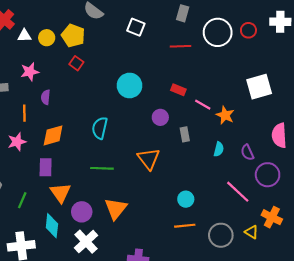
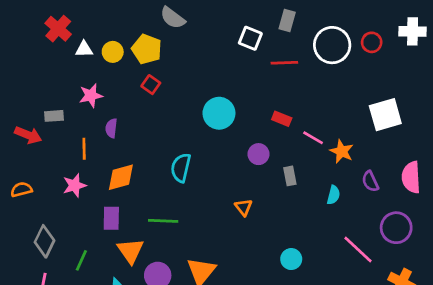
white square: (136, 27) -> (250, 38), moved
purple semicircle: (247, 152) -> (370, 181), moved
orange triangle: (149, 159) -> (244, 207), size x0.6
green line: (102, 168) -> (163, 221), moved

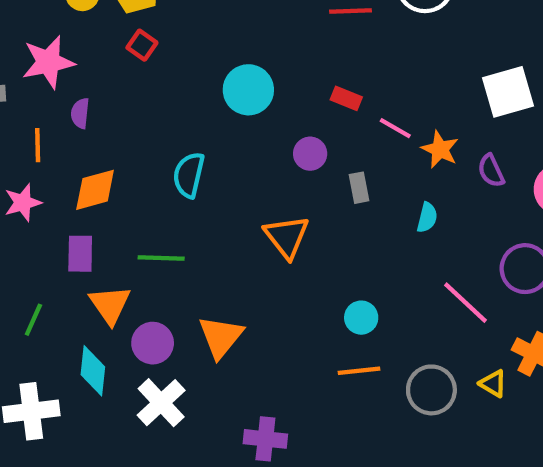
pink star: (91, 95) -> (48, 62), size x1.4
purple semicircle: (370, 181) -> (491, 171), moved
orange triangle: (244, 207) -> (287, 237), size x1.6

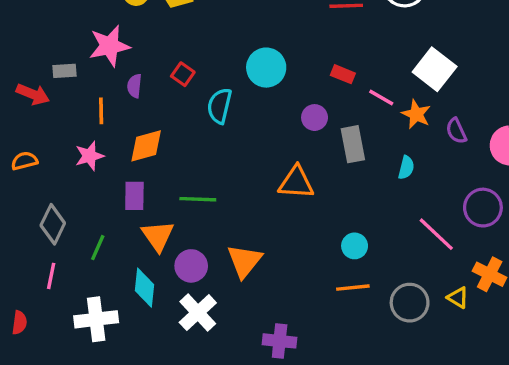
red square: (142, 45) -> (183, 74), moved
white square: (508, 92) -> (435, 69), moved, turned -36
cyan semicircle: (189, 175) -> (220, 106), moved
gray rectangle: (359, 188) -> (353, 144), size x1.5
orange triangle: (287, 237) -> (296, 183), turned -48

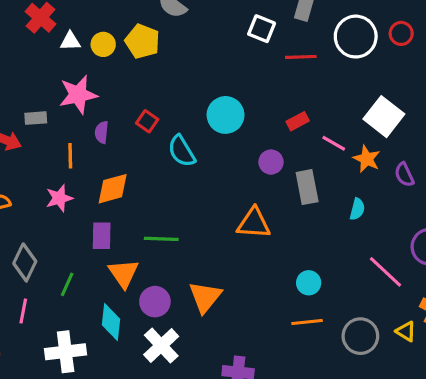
red rectangle: (343, 74) -> (298, 121), turned -50
cyan semicircle: (220, 106) -> (182, 151), turned -44

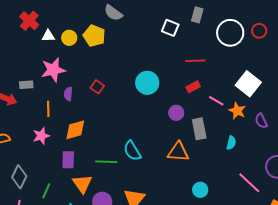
red line: (301, 57) -> (195, 61), moved
cyan semicircle: (182, 151) -> (132, 151), moved
orange triangle: (254, 223) -> (178, 152), moved

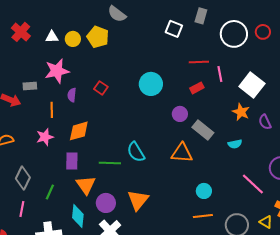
red cross: (29, 21) -> (21, 32), moved
pink line: (216, 101) -> (220, 74), moved, turned 49
gray rectangle: (199, 129) -> (203, 130), turned -40
cyan semicircle: (231, 143) -> (235, 144), turned 64

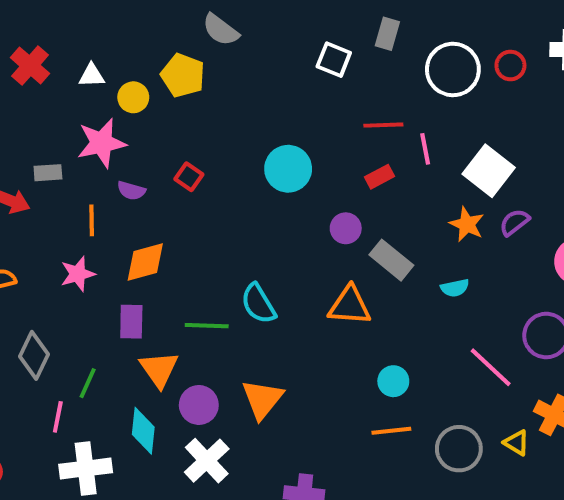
yellow circle: (73, 39) -> (133, 97), moved
purple semicircle: (72, 95) -> (131, 191), turned -80
purple semicircle: (265, 122) -> (514, 222), moved, turned 77
pink line: (22, 209) -> (58, 417), moved

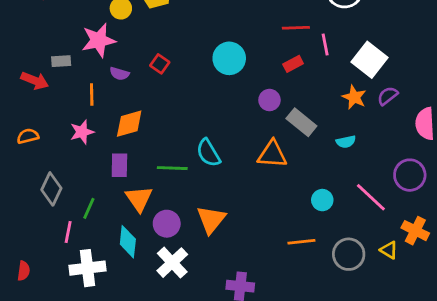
cyan circle: (393, 381) -> (322, 200), moved

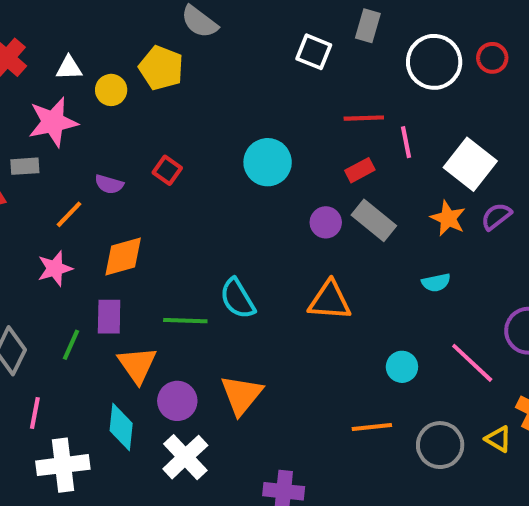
pink star: (99, 40) -> (53, 122), moved
orange line: (92, 94) -> (69, 214), turned 45
gray rectangle: (301, 122) -> (374, 220), moved
green line: (89, 208) -> (71, 345), moved

